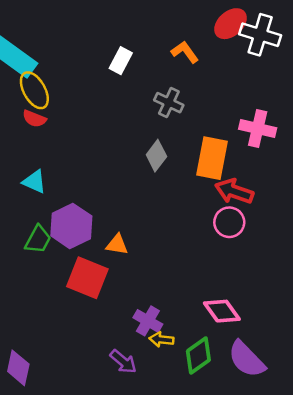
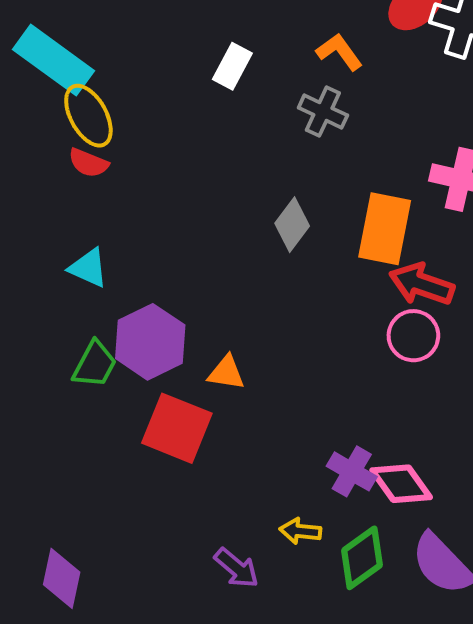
gray cross: (169, 103) -> (323, 111), moved
purple cross: (148, 321) -> (352, 471), moved

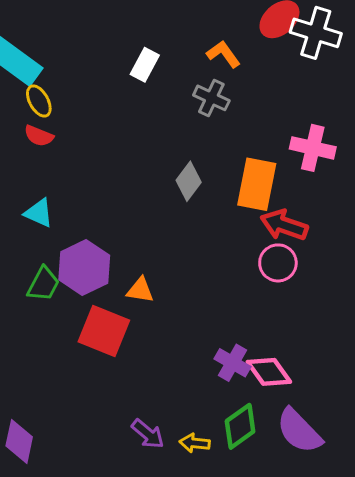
yellow ellipse: (88, 116) -> (39, 101), size x0.7
yellow arrow: (300, 531) -> (195, 443), moved

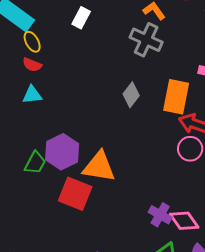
white rectangle: (145, 65) -> (81, 18), moved
gray cross: (211, 98) -> (146, 40), size x1.4
cyan triangle: (39, 213) -> (32, 95), moved, turned -30
orange triangle: (140, 290) -> (99, 167), size x1.8

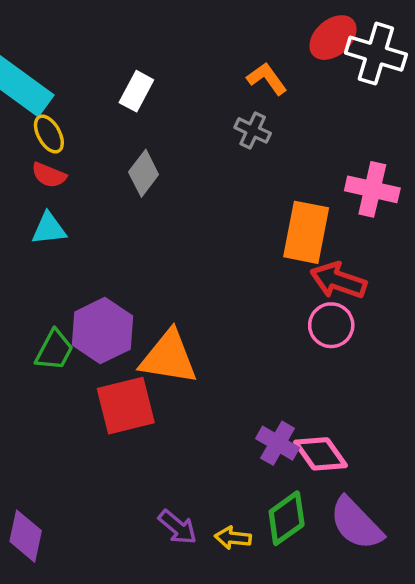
gray cross: (146, 40) -> (253, 130), size x0.6
gray diamond: (131, 95) -> (144, 173), moved
red square: (75, 194) -> (126, 406), turned -36

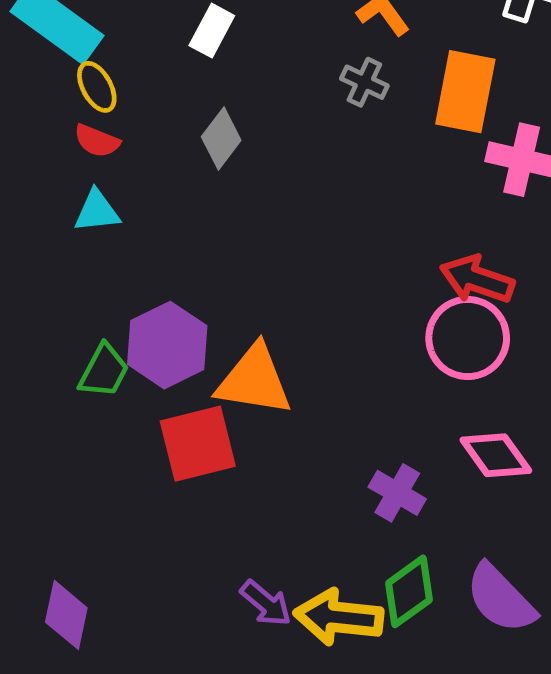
orange rectangle: (306, 232) -> (465, 92), moved
pink circle: (331, 325) -> (468, 338), size x1.4
pink diamond: (320, 454) -> (496, 455), moved
yellow arrow: (233, 538) -> (339, 617), size x1.8

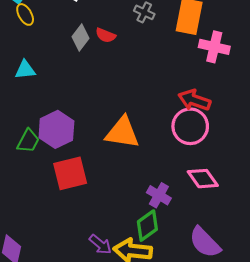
red semicircle: (97, 141) -> (106, 35), moved
orange triangle: (254, 380) -> (122, 133), moved
green diamond: (409, 591) -> (147, 226), moved

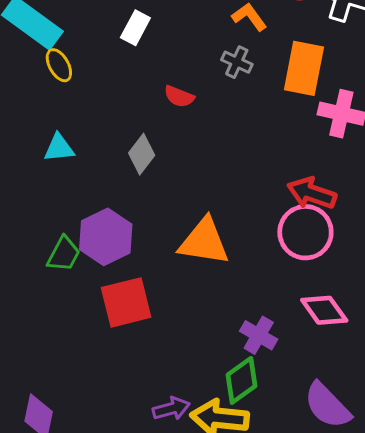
gray diamond: (80, 37) -> (142, 154), moved
purple arrow: (100, 244) -> (171, 409), turned -55

